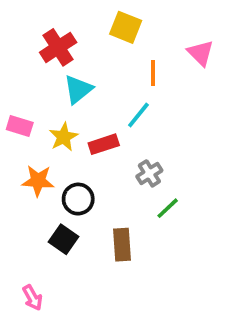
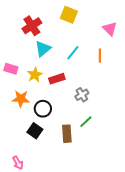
orange line: (153, 73) -> (100, 56), moved
cyan line: (138, 115) -> (73, 53), moved
green line: (168, 208) -> (86, 122), moved

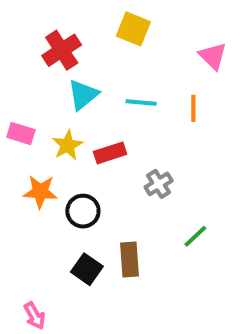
cyan line: (73, 53) -> (141, 103), turned 56
green line: (86, 122) -> (195, 236), moved
black square: (35, 131) -> (87, 269), moved

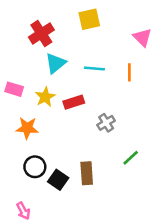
yellow square: (133, 29) -> (89, 19), turned -35
black circle: (83, 211) -> (35, 167), moved

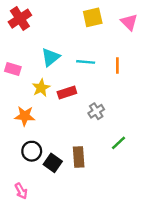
yellow square: (89, 19) -> (93, 17), moved
red cross: (41, 33) -> (20, 19), moved
pink triangle: (142, 37) -> (129, 22), moved
pink rectangle: (14, 89) -> (13, 69), moved

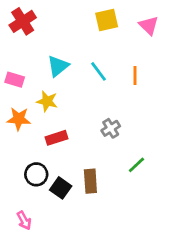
cyan line: (86, 62) -> (99, 71), turned 48
yellow star: (41, 88) -> (47, 101), turned -30
red rectangle: (67, 92) -> (57, 138), moved
orange star: (25, 116) -> (19, 119), moved

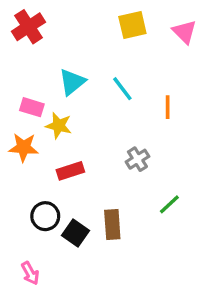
orange line: (135, 76) -> (168, 107), moved
pink rectangle: (15, 80) -> (32, 107), moved

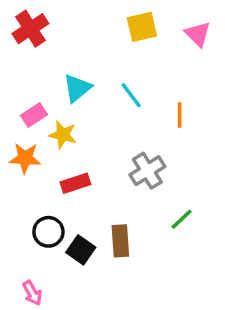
pink rectangle: (32, 107) -> (34, 115), turned -50
gray cross: (137, 159) -> (147, 171), size x1.4

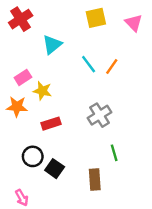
cyan triangle: (77, 88) -> (52, 45), moved
orange line: (180, 115) -> (112, 66), moved, turned 35
green line: (181, 219) -> (114, 153), moved, turned -63
brown rectangle: (120, 241) -> (95, 180), moved

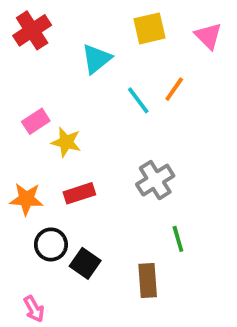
cyan triangle: (52, 45) -> (96, 59), moved
orange line: (112, 66) -> (174, 89), moved
orange star: (17, 107) -> (26, 199), moved

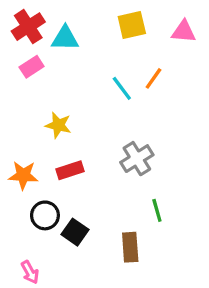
pink triangle: (208, 36) -> (184, 32), turned -40
cyan triangle: (96, 59) -> (65, 38), moved, turned 40
pink rectangle: (36, 121) -> (32, 67), moved

